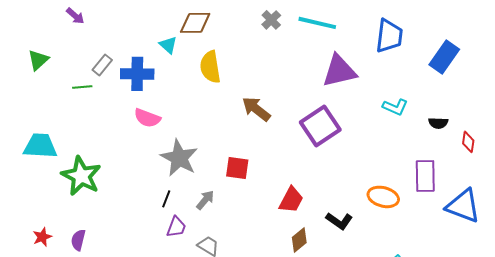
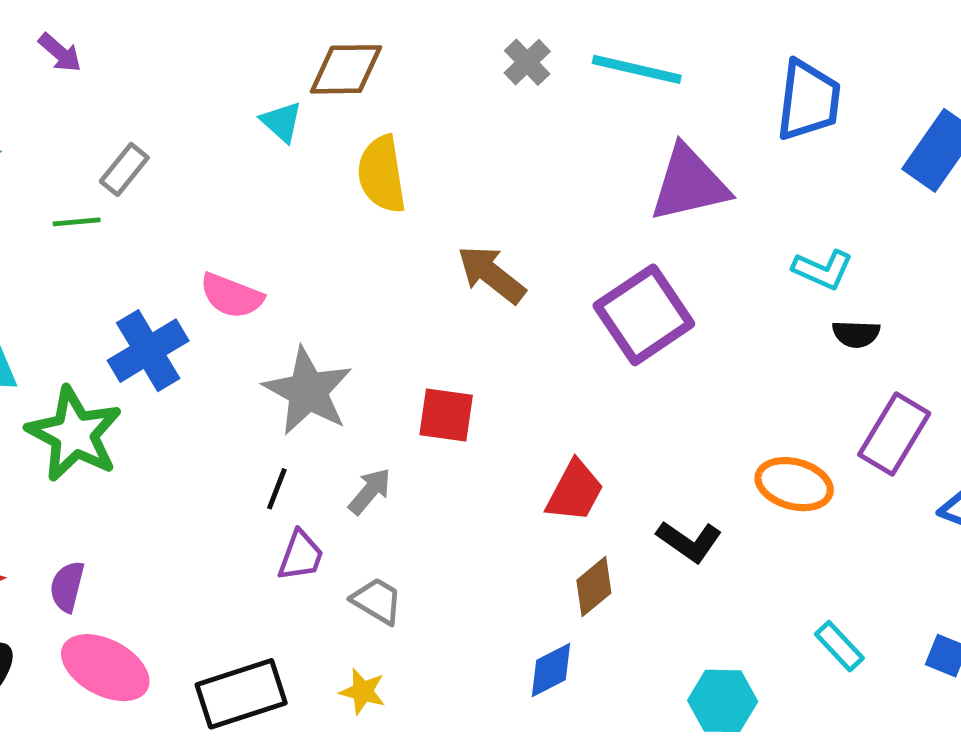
blue cross: (137, 74) -> (148, 351), moved, turned -32
black semicircle: (438, 123) -> (856, 334), moved
purple rectangle: (425, 176) -> (894, 434), turned 32

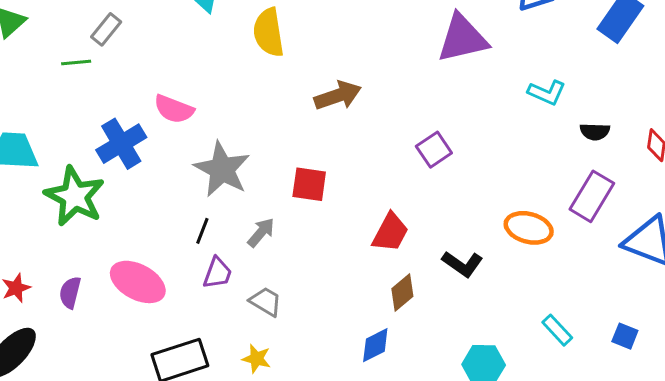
brown arrow: (491, 274) -> (338, 96), turned 123
purple square: (644, 315) -> (434, 150), moved, size x0.6
black semicircle: (856, 334) -> (595, 132), moved
pink ellipse: (105, 668) -> (138, 282), moved

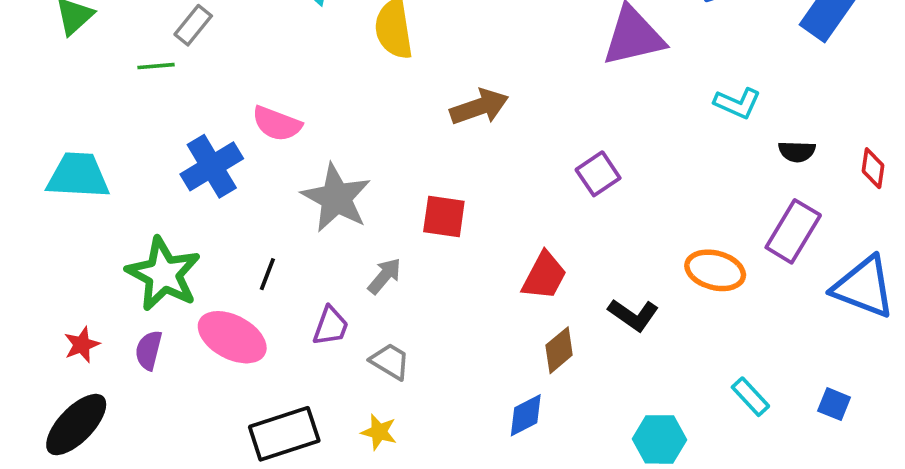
green star: (75, 196) -> (163, 274), moved
black line: (202, 231) -> (267, 274), moved

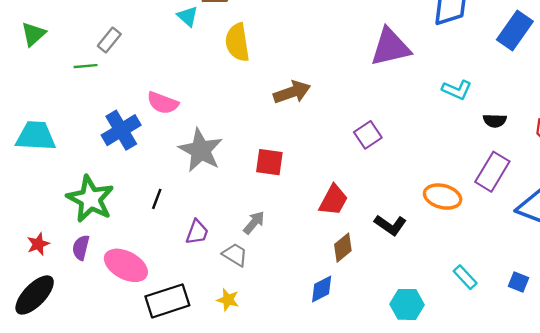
gray arrow: (384, 276) -> (254, 223), moved
pink ellipse: (232, 337) -> (126, 265), moved

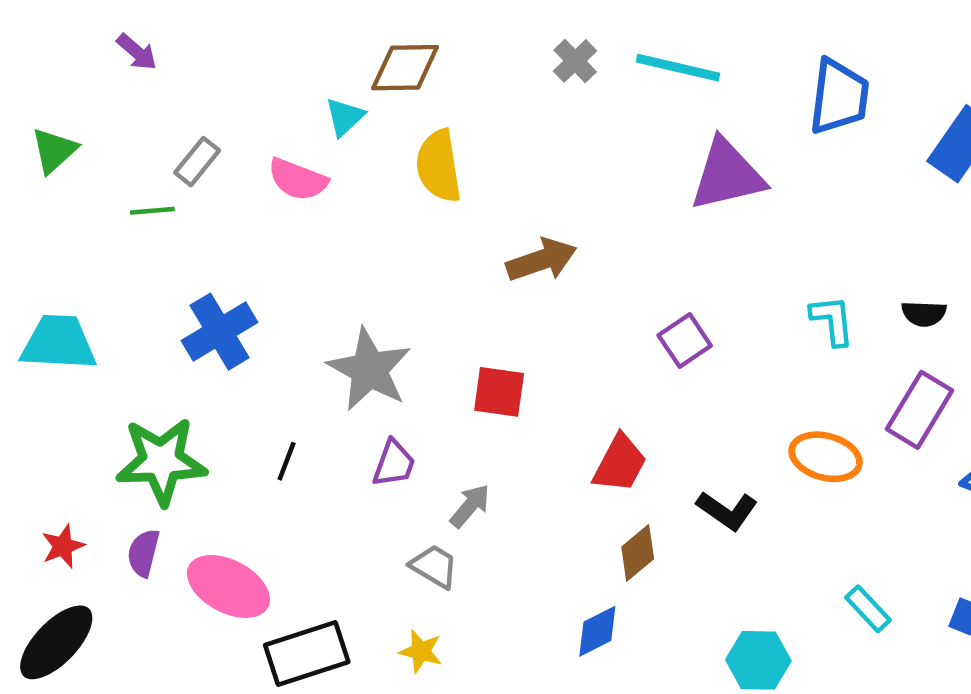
cyan triangle: (188, 16) -> (345, 117), turned 35
cyan L-shape: (457, 90) -> (832, 320), moved, turned -120
pink semicircle: (163, 103) -> (298, 179), moved
green star: (90, 199) -> (161, 461), turned -30
purple trapezoid: (197, 232) -> (394, 463), moved

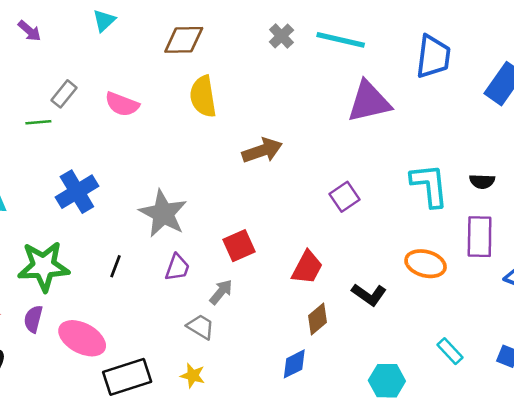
cyan triangle: (345, 117) -> (104, 21), moved
cyan L-shape: (832, 320) -> (429, 185), size x1.5
red square: (499, 392) -> (239, 246), moved, turned -32
purple rectangle: (919, 410) -> (480, 237), turned -30

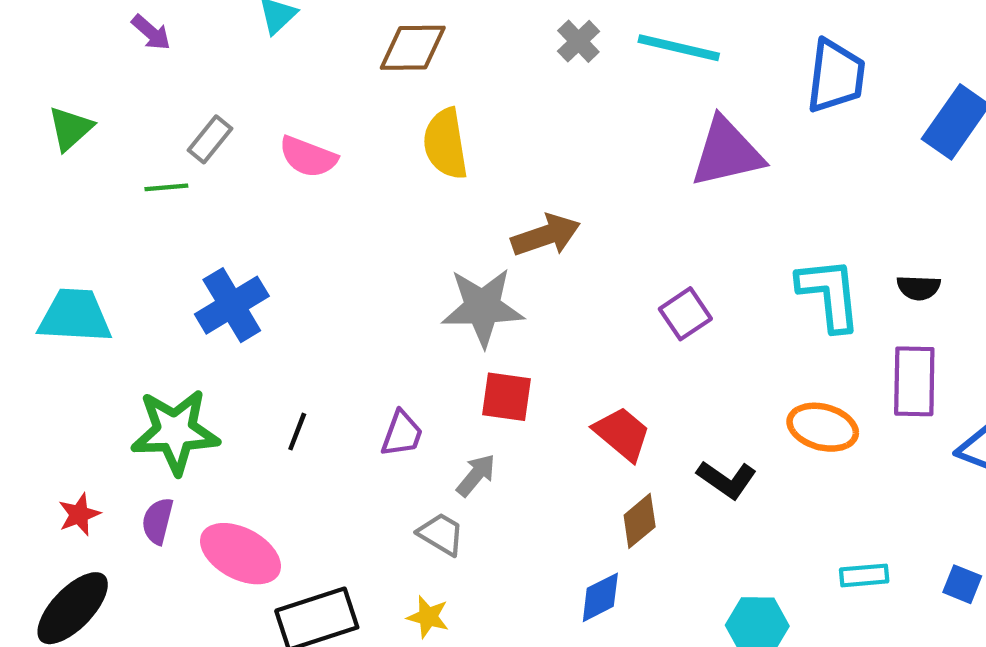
gray star: (163, 214) -> (483, 307), moved, turned -30
red square: (239, 246) -> (507, 397), turned 32
red trapezoid: (307, 268) -> (622, 434), turned -78
cyan rectangle: (450, 351) -> (864, 575), turned -52

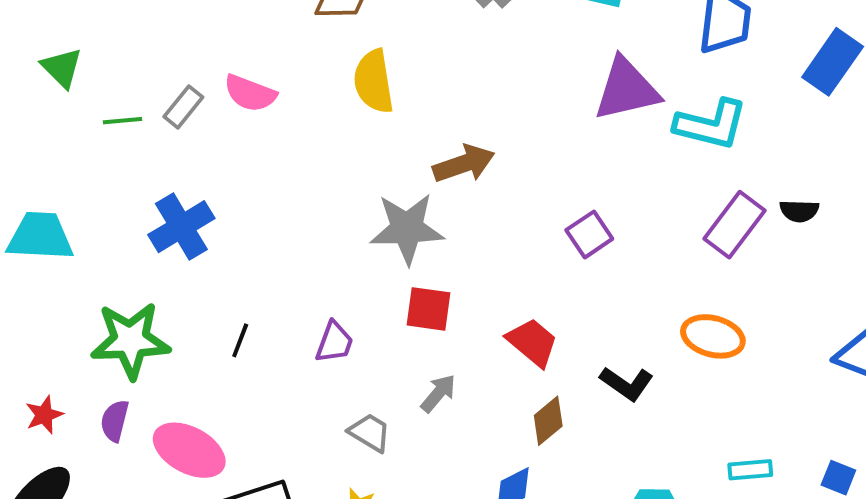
green triangle: (70, 128) -> (62, 68), moved, turned -33
gray rectangle: (210, 139) -> (183, 107), moved
cyan L-shape: (829, 294) -> (711, 125), moved, turned 110
purple rectangle: (914, 381) -> (734, 225), moved, turned 36
gray arrow: (476, 475) -> (438, 393), moved

